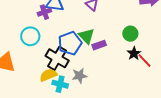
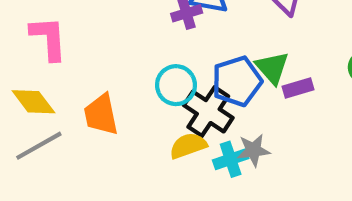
cyan circle: (30, 36) -> (176, 85), moved
cyan cross: (60, 84) -> (231, 159), moved, turned -35

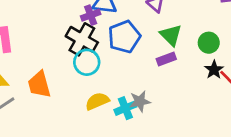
green triangle: (272, 68) -> (171, 35), moved
blue pentagon: (237, 81) -> (124, 37), moved
black cross: (208, 112) -> (82, 39), moved

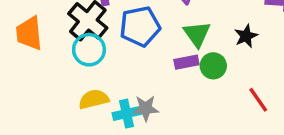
green circle: (209, 43) -> (213, 66), moved
black star: (214, 70) -> (246, 36), moved
orange trapezoid: (39, 85) -> (29, 33), moved

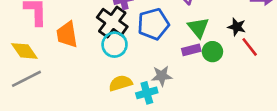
black star: (246, 36) -> (237, 27), turned -30
red line: (258, 100) -> (250, 47), moved
gray star: (146, 108) -> (162, 76), moved

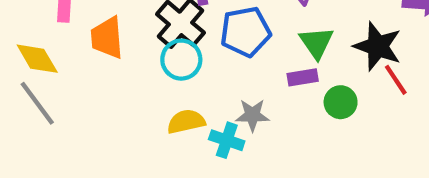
black star: (237, 27) -> (378, 46), size x1.6
green circle: (212, 52) -> (341, 102), moved
gray line: (26, 79) -> (37, 103), turned 76
cyan cross: (147, 93) -> (227, 140), turned 30

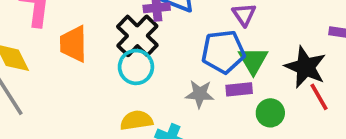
blue pentagon: (245, 32) -> (223, 52), moved
gray star: (252, 115) -> (200, 94), moved

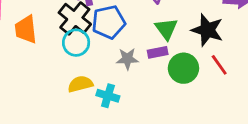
blue pentagon: (223, 52) -> (109, 22), moved
red line: (319, 97) -> (219, 65), moved
green circle: (270, 113) -> (183, 68), size x1.4

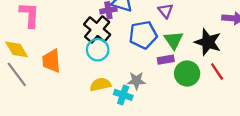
blue pentagon: (109, 22) -> (143, 35), moved
orange trapezoid: (26, 29) -> (51, 61), moved
gray star: (127, 59) -> (136, 81), moved

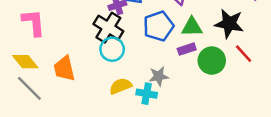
green triangle: (174, 40) -> (192, 27), turned -48

